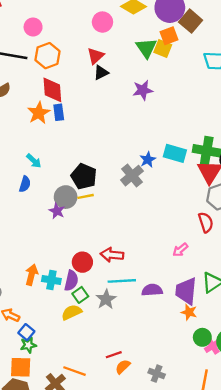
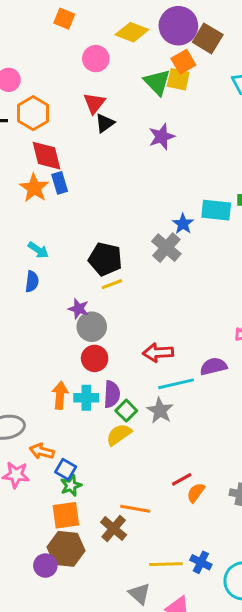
gray circle: (66, 197) -> (92, 327), moved
red circle: (82, 262) -> (95, 358), moved
purple semicircle: (152, 290) -> (213, 366), moved

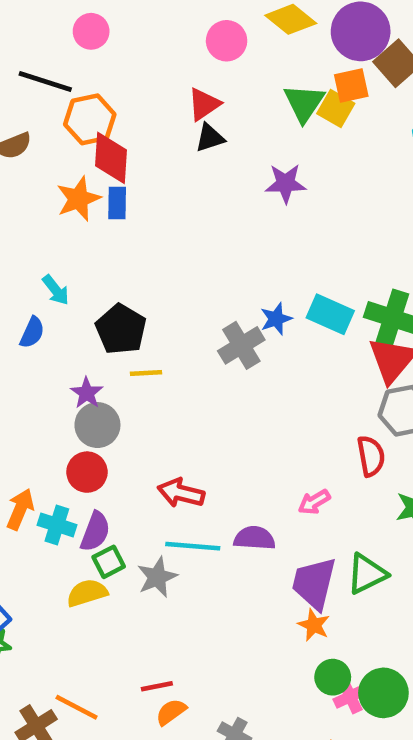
orange hexagon: (33, 113) -> (90, 119), moved
black pentagon: (105, 259) -> (121, 329), moved

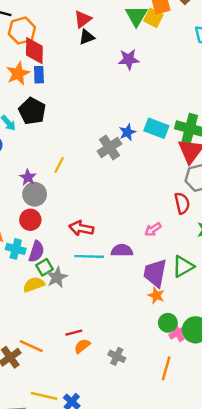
black pentagon: (121, 329) -> (32, 111), moved
yellow line: (146, 373) -> (59, 165), turned -56
gray star: (157, 577) -> (57, 277), moved

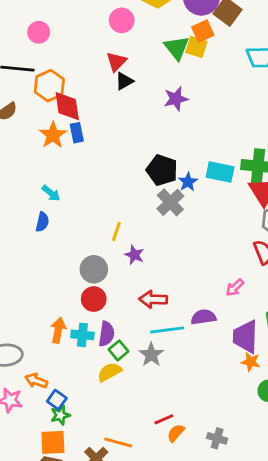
black pentagon: (32, 111) -> (162, 170), moved
purple star: (28, 177) -> (134, 255), moved
gray star: (57, 277) -> (151, 355), moved

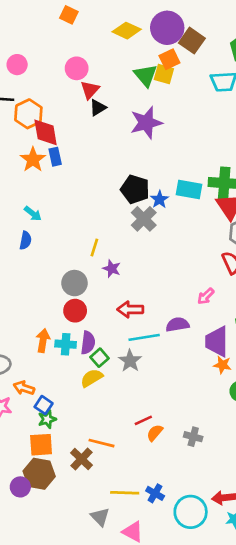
pink circle: (122, 20) -> (77, 68), moved
purple star: (176, 99) -> (146, 123), size x1.4

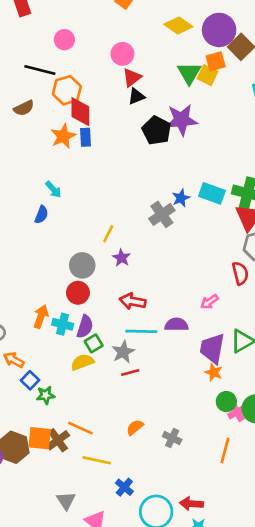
black pentagon: (135, 189) -> (156, 130), moved
green star: (47, 419) -> (46, 395), moved
red line: (143, 420) -> (130, 373), moved
orange square: (41, 445) -> (40, 438), moved
yellow line: (125, 493) -> (97, 460), moved

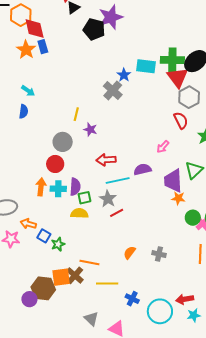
red circle: (78, 293) -> (55, 164), moved
green square: (94, 343) -> (85, 198), turned 32
yellow semicircle: (82, 362) -> (79, 213), turned 36

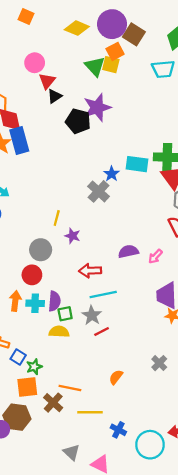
blue rectangle: (43, 47) -> (19, 140), size x1.6
purple semicircle: (143, 169) -> (128, 251), moved
gray cross: (159, 254) -> (159, 363), moved, turned 32
orange square: (61, 277) -> (27, 387), moved

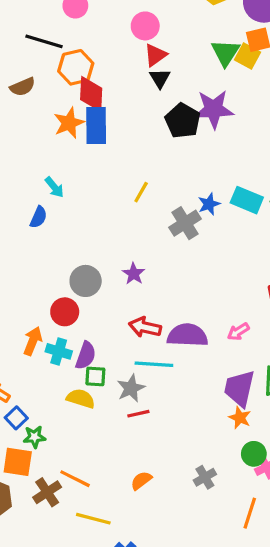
black triangle: (54, 96) -> (160, 78), turned -42
yellow line: (57, 218) -> (141, 192), moved
purple semicircle: (128, 251) -> (187, 335), moved, size x1.4

